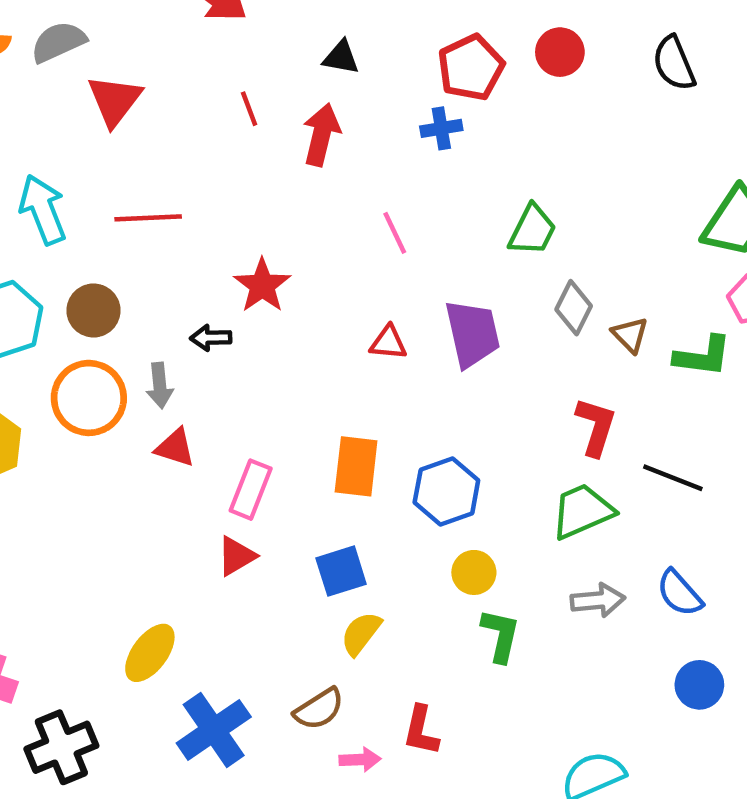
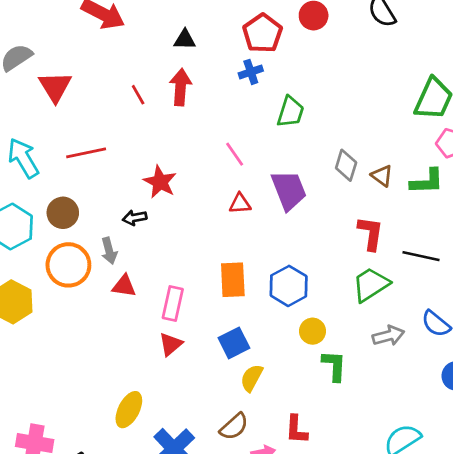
red line: (249, 109) -> (138, 95), moved
green trapezoid: (532, 230) -> (290, 112), moved
pink line: (395, 233) -> (235, 154), moved

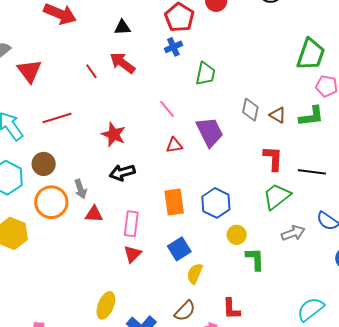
red arrow: (181, 87) -> (122, 63), turned -52
black arrow: (135, 218) -> (122, 173), moved, size x1.4

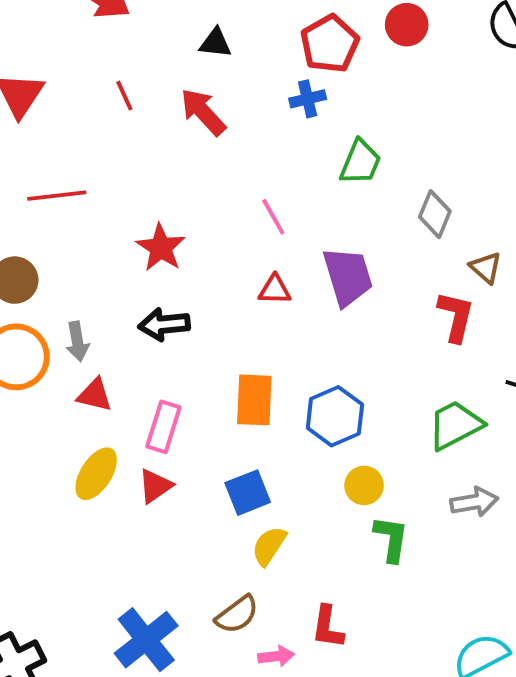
red line: (91, 71) -> (124, 96), moved
gray diamond: (250, 110) -> (435, 214), moved
red L-shape: (273, 158) -> (456, 317), moved
yellow ellipse: (106, 305) -> (96, 474), moved

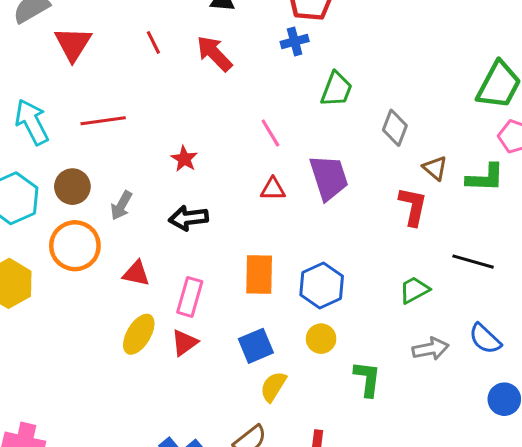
red star: (161, 248) -> (184, 159), size x0.7
gray arrow: (77, 342) -> (121, 205), moved, turned 40
green trapezoid: (455, 425) -> (414, 290), size x0.7
yellow circle: (364, 485) -> (321, 339), moved

